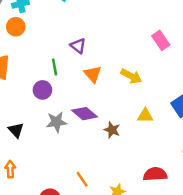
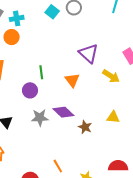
purple triangle: (78, 46) -> (89, 53), moved, size x1.5
yellow arrow: (131, 76) -> (111, 76), moved

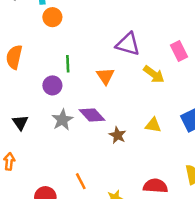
orange circle: (12, 37) -> (52, 17), moved
purple triangle: (89, 53) -> (128, 44), turned -30
gray star: (40, 118) -> (62, 120), turned -30

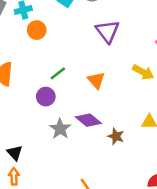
purple triangle: (128, 44) -> (107, 31), moved, turned 45
green line: (68, 64) -> (58, 73), turned 63
black triangle: (20, 123) -> (15, 153), moved

